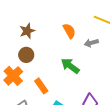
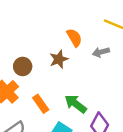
brown star: (27, 31) -> (59, 59), moved
green arrow: (70, 66) -> (76, 104), moved

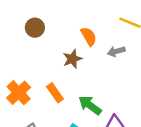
brown circle: (23, 66) -> (35, 28), moved
orange rectangle: (41, 104) -> (55, 93), moved

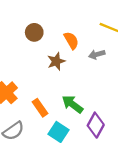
brown circle: (35, 28) -> (34, 32), moved
orange rectangle: (55, 93) -> (40, 108), moved

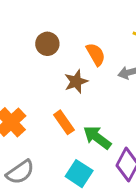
orange rectangle: (40, 108) -> (64, 122), moved

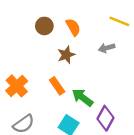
orange semicircle: (96, 54) -> (73, 27), moved

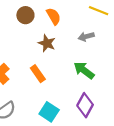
brown star: (66, 55) -> (47, 43), turned -30
green arrow: (82, 97) -> (84, 70), moved

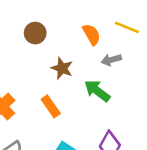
orange semicircle: (54, 16) -> (92, 34), moved
green arrow: (84, 70) -> (97, 91), moved

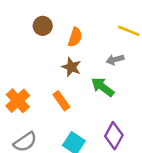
brown circle: (35, 33) -> (43, 26), moved
orange semicircle: (92, 34) -> (75, 37), moved, turned 48

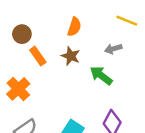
brown circle: (43, 26) -> (22, 34), moved
orange rectangle: (61, 101) -> (38, 56), moved

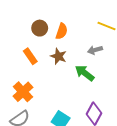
brown circle: (22, 34) -> (40, 28), moved
orange cross: (18, 89) -> (23, 92), moved

